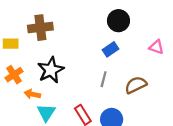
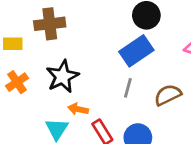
blue rectangle: (110, 49) -> (136, 51), size x1.6
orange arrow: (32, 94) -> (78, 109), moved

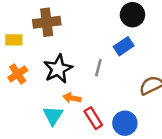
blue rectangle: (136, 51) -> (124, 46), size x0.7
gray line: (128, 88) -> (98, 68), moved

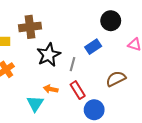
black circle: (132, 15) -> (111, 21), moved
black star: (58, 69) -> (49, 55), moved
red rectangle: (93, 118) -> (78, 90), moved

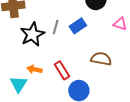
gray line: (72, 64) -> (56, 27), moved
brown semicircle: (116, 79) -> (101, 59), turned 36

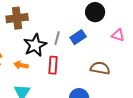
orange arrow: (34, 69) -> (21, 65), moved
red rectangle: (62, 70) -> (53, 65), moved, turned 36

